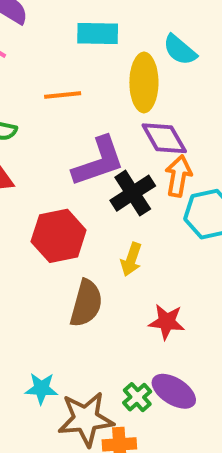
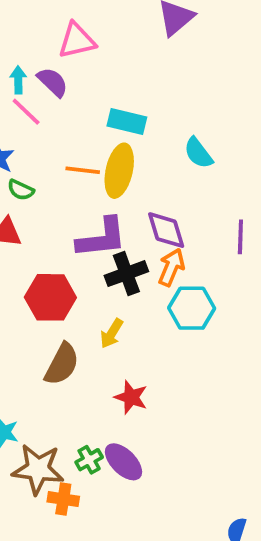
yellow ellipse: (144, 82) -> (119, 171), moved

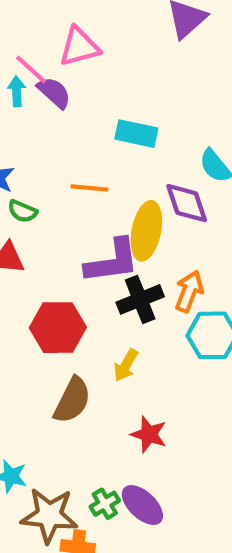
pink line: (26, 112) -> (31, 69), moved
yellow ellipse: (119, 171) -> (146, 231), moved
purple diamond: (166, 230) -> (187, 203), moved

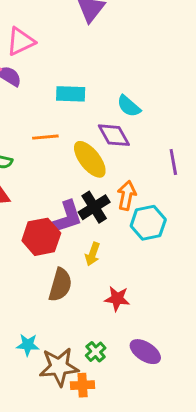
yellow ellipse: (146, 231) -> (90, 159), turned -39
purple L-shape: (112, 261) -> (64, 219), moved
purple ellipse: (142, 505) -> (145, 352), moved

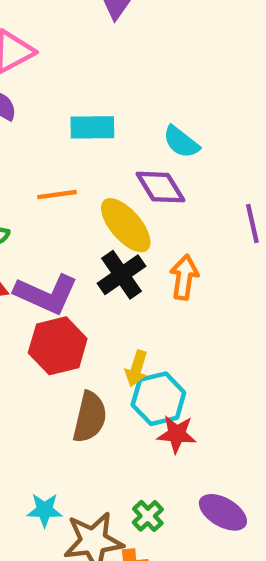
black cross: (94, 207) -> (121, 275), moved
purple L-shape: (64, 219) -> (46, 294), moved, turned 45
cyan hexagon: (148, 223) -> (158, 399), moved

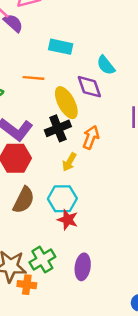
yellow arrow: (136, 368) -> (69, 162), moved
purple ellipse: (223, 512) -> (83, 267), turned 55
green cross: (148, 516) -> (42, 260), size x1.5

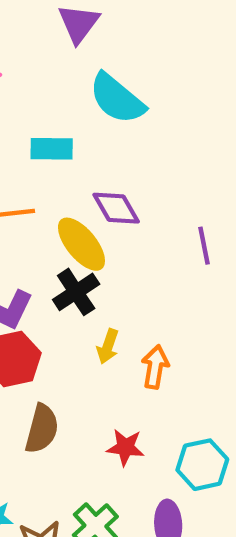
cyan semicircle: (106, 65) -> (117, 99), moved, size x1.6
orange arrow: (91, 137) -> (155, 367), moved
cyan hexagon: (62, 199) -> (202, 465), moved

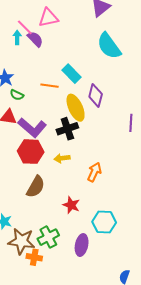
cyan rectangle: (52, 149) -> (71, 74), moved, turned 30
purple diamond: (116, 208) -> (96, 95), turned 30
yellow arrow: (108, 346) -> (62, 158), moved, turned 49

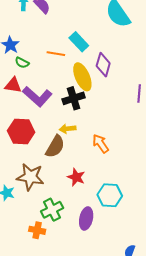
red hexagon: (31, 152) -> (21, 131), moved
orange arrow: (94, 172) -> (101, 144), turned -60
brown semicircle: (36, 187) -> (55, 147), moved
brown star: (21, 241) -> (30, 177), moved

